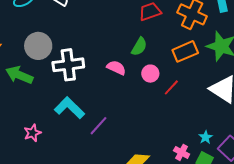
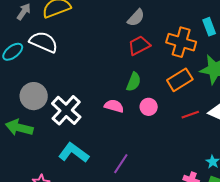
white cross: (68, 65) -> (66, 110), turned -32
red line: (171, 87) -> (190, 115), moved, turned 36
purple line: (98, 126) -> (121, 164), moved

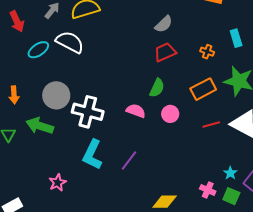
orange cross: (181, 42) -> (207, 52), size x0.5
white cross: (66, 110) -> (88, 112), turned -32
cyan L-shape: (74, 153) -> (92, 155), turned -104
purple line: (121, 164) -> (129, 161), moved

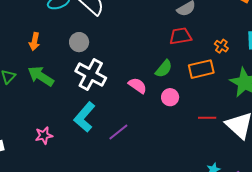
orange rectangle: (203, 89) -> (201, 69), moved
orange arrow: (14, 95) -> (34, 42), moved
gray circle: (56, 95) -> (79, 42), moved, size x0.7

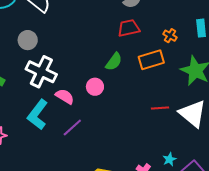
pink semicircle: (138, 86) -> (65, 96), moved
pink circle: (170, 97) -> (95, 87), moved

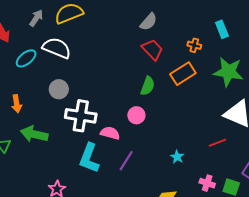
red trapezoid: (129, 28) -> (152, 50), turned 75
red line: (160, 108) -> (217, 143), moved
cyan star: (169, 159) -> (177, 157), moved

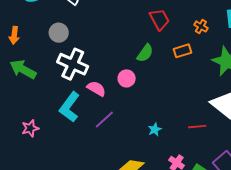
orange rectangle: (183, 74) -> (182, 51), size x0.7

